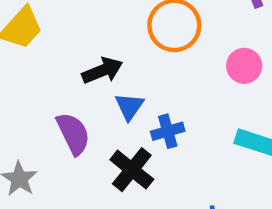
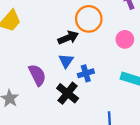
black arrow: (102, 71) -> (68, 38), moved

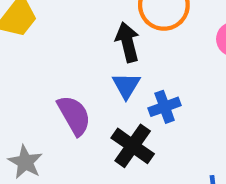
black arrow: (68, 38) -> (127, 42), turned -78

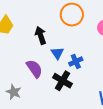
black arrow: (127, 42) -> (41, 35), moved

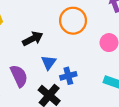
black arrow: (41, 35) -> (33, 39), turned 72

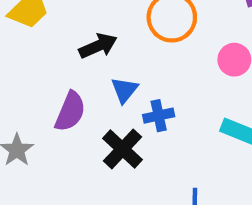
purple semicircle: (19, 76) -> (70, 112), turned 45

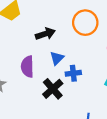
purple semicircle: (70, 112) -> (27, 67), turned 150

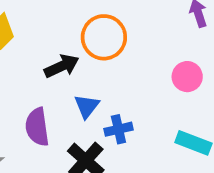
orange circle: (85, 23) -> (104, 37), moved

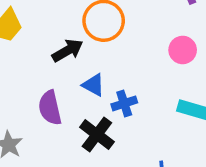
blue triangle: (87, 106) -> (93, 85), turned -35

